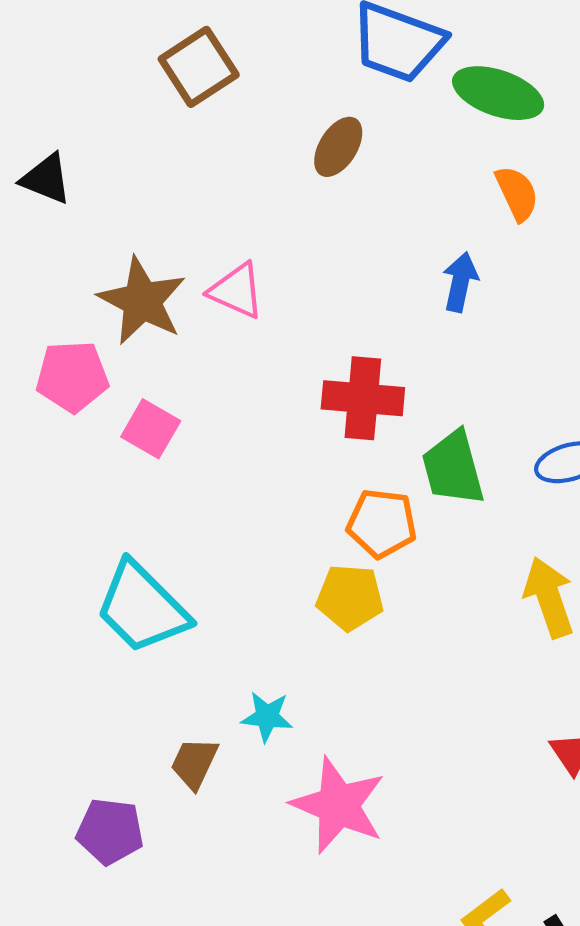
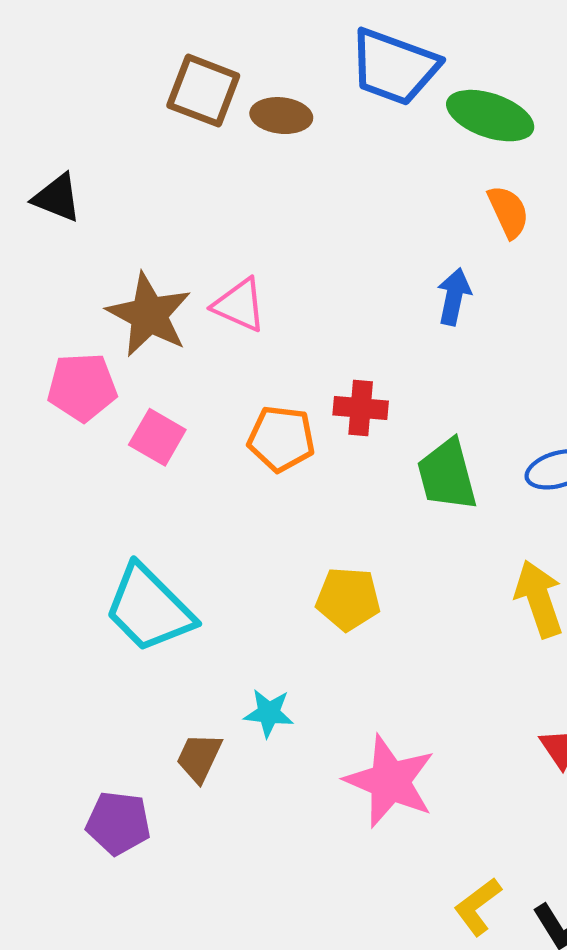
brown square: (199, 67) -> (203, 91), turned -36
brown ellipse: (338, 147) -> (281, 116), moved, turned 64
red cross: (363, 398) -> (361, 408), size x0.7
orange pentagon: (382, 523) -> (281, 439), moved
pink star: (338, 805) -> (390, 781), moved

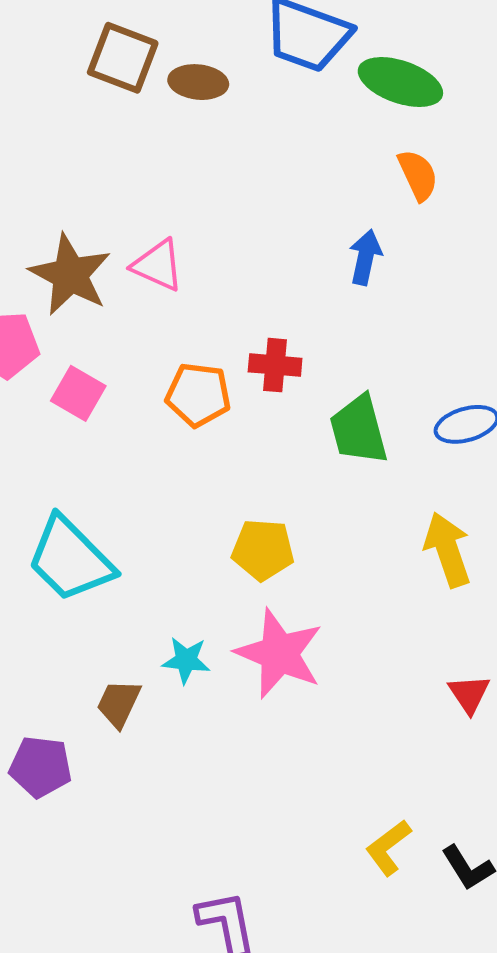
pink star: (390, 781) -> (279, 654), moved

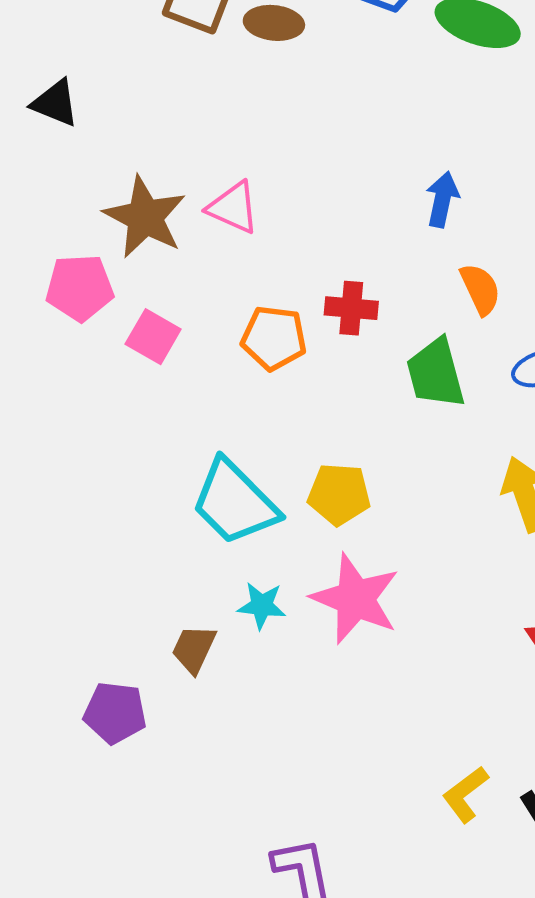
orange semicircle: (418, 175) -> (480, 289), moved
cyan trapezoid: (70, 559) -> (235, 502), moved

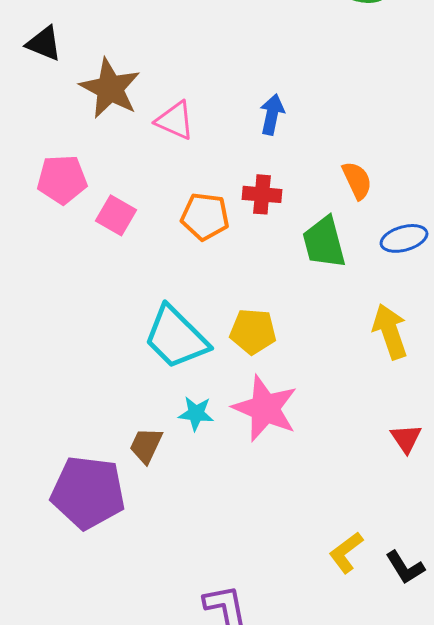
blue arrow: (442, 199) -> (272, 114), moved
brown star: (145, 217) -> (110, 88), moved
purple pentagon: (115, 713) -> (88, 492), size x1.6

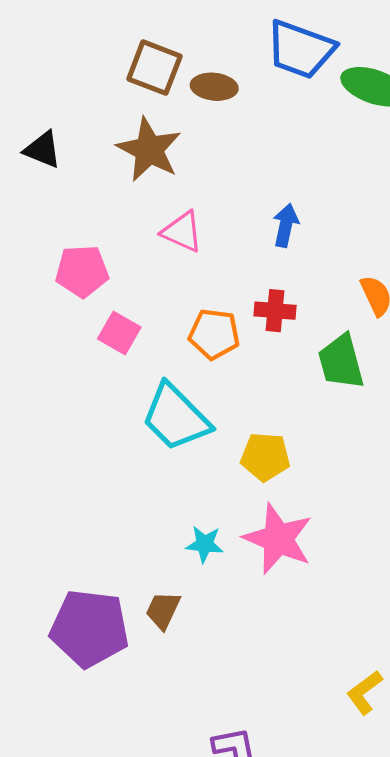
brown star: (110, 88) -> (149, 150), moved
pink pentagon: (62, 179) -> (82, 271), moved
cyan trapezoid: (176, 337) -> (176, 417), moved
brown trapezoid: (146, 445) -> (163, 610), moved

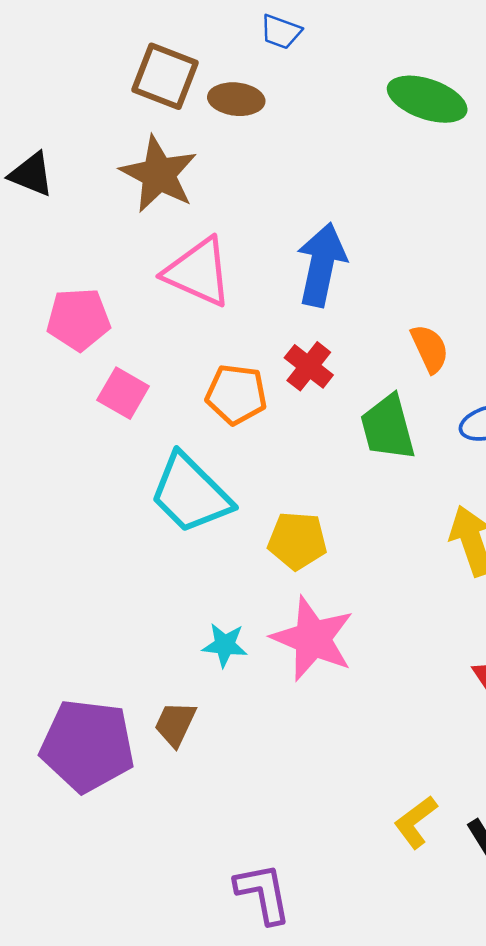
blue trapezoid: (301, 49) -> (281, 32), moved, size x0.5
blue arrow: (286, 225) -> (322, 265), size x1.6
pink triangle: (182, 232) -> (198, 272), size x1.4
red cross: (275, 311) -> (309, 366), turned 33

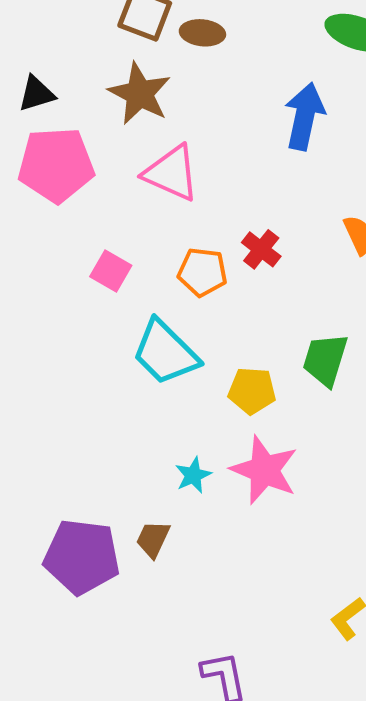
black triangle: (31, 174) -> (36, 94), turned -39
blue arrow: (322, 265) -> (305, 116), moved
pink pentagon: (78, 319) -> (56, 165), moved, size x1.5
green trapezoid: (388, 427) -> (325, 360), moved, turned 32
cyan star: (225, 645) -> (193, 475), turned -30

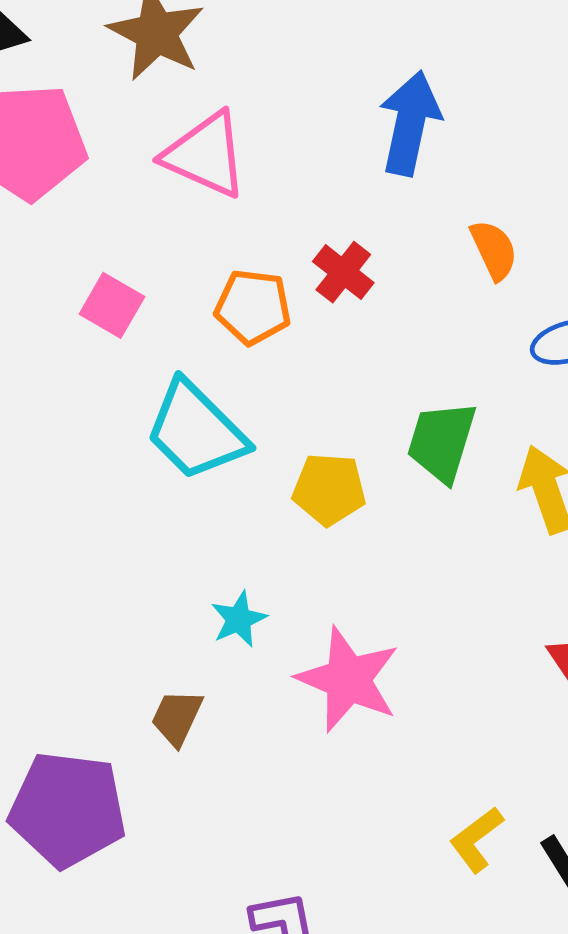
blue arrow: (305, 116) -> (410, 123), moved
pink star: (264, 470) -> (348, 679), moved
purple pentagon: (82, 557) -> (68, 809), moved

